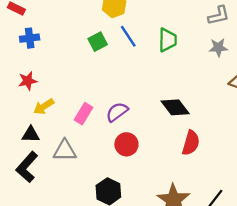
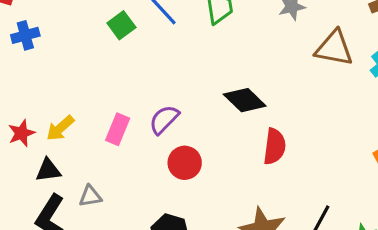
red star: (28, 81) -> (21, 133), moved
gray triangle: (65, 151) -> (90, 196), moved, size x0.7

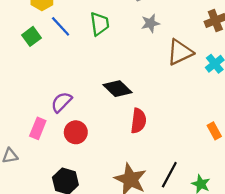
brown triangle: (334, 48) -> (180, 52), turned -36
pink rectangle: (118, 129) -> (38, 128), moved

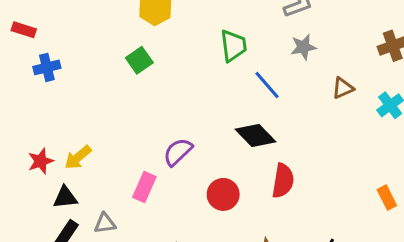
blue line: (61, 26) -> (267, 85), moved
brown triangle: (180, 52) -> (343, 88), size x0.6
red circle: (76, 132) -> (223, 194), moved

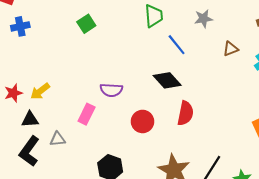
purple semicircle: (178, 152) -> (111, 90), turned -135

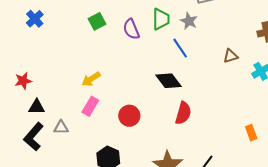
gray star: (204, 19) -> (189, 21), moved, turned 30
blue cross: (20, 26) -> (35, 19), turned -36
purple semicircle: (111, 90) -> (131, 29), moved, turned 60
yellow arrow: (40, 91) -> (91, 79), moved
red circle: (142, 121) -> (129, 116), moved

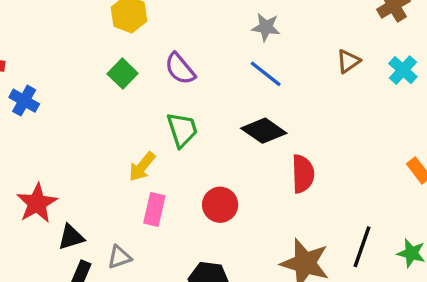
green trapezoid: (161, 19) -> (182, 130), moved
red star: (23, 81) -> (37, 203), size x1.4

